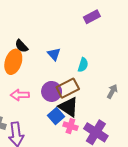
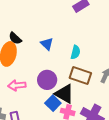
brown rectangle: (68, 88) -> (80, 76), moved, turned 50

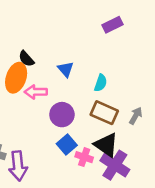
pink arrow: (17, 85) -> (36, 92), moved
black triangle: (64, 94) -> (106, 145), moved

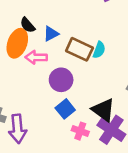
blue triangle: (66, 69) -> (51, 34), moved, turned 42
brown rectangle: (104, 113) -> (79, 49), moved
pink cross: (84, 157) -> (80, 131), moved

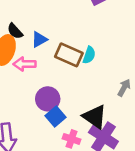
purple circle: (61, 80) -> (48, 99), moved

